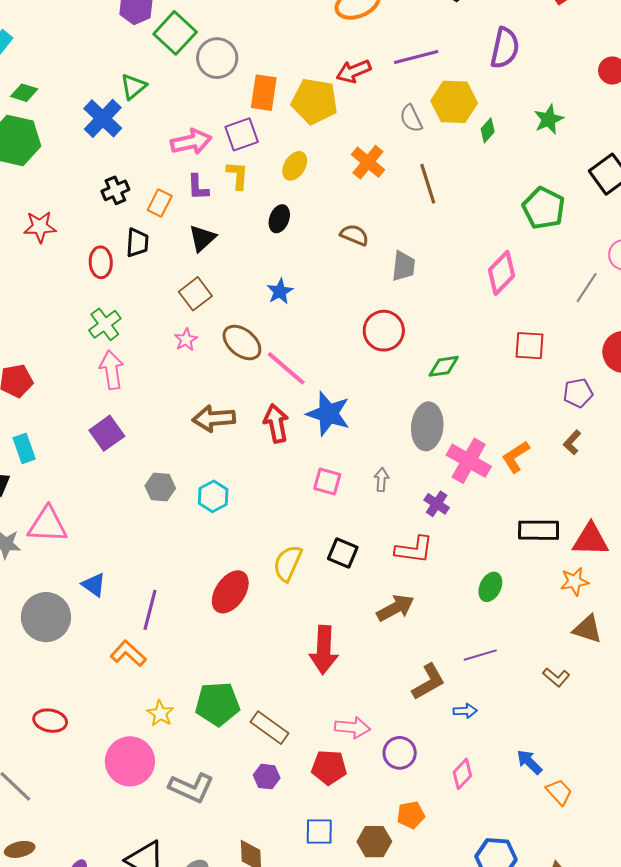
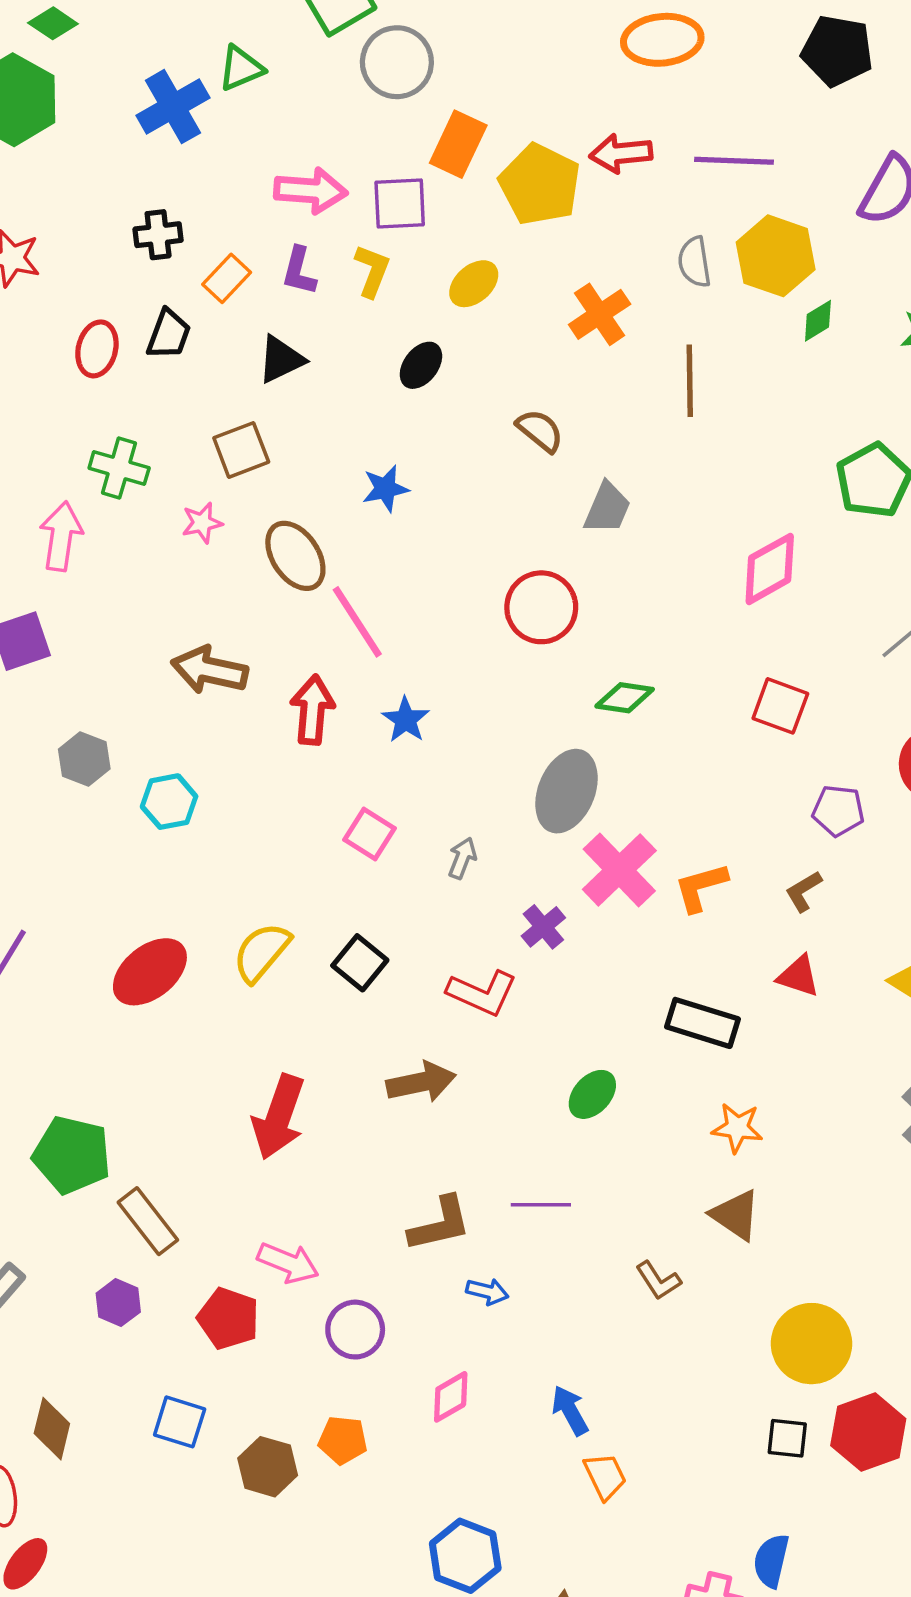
green cross: (105, 324) -> (119, 468), moved, turned 36
blue star: (328, 414) -> (406, 720), size x0.6
red triangle: (591, 540) -> (798, 976), moved, size x0.7

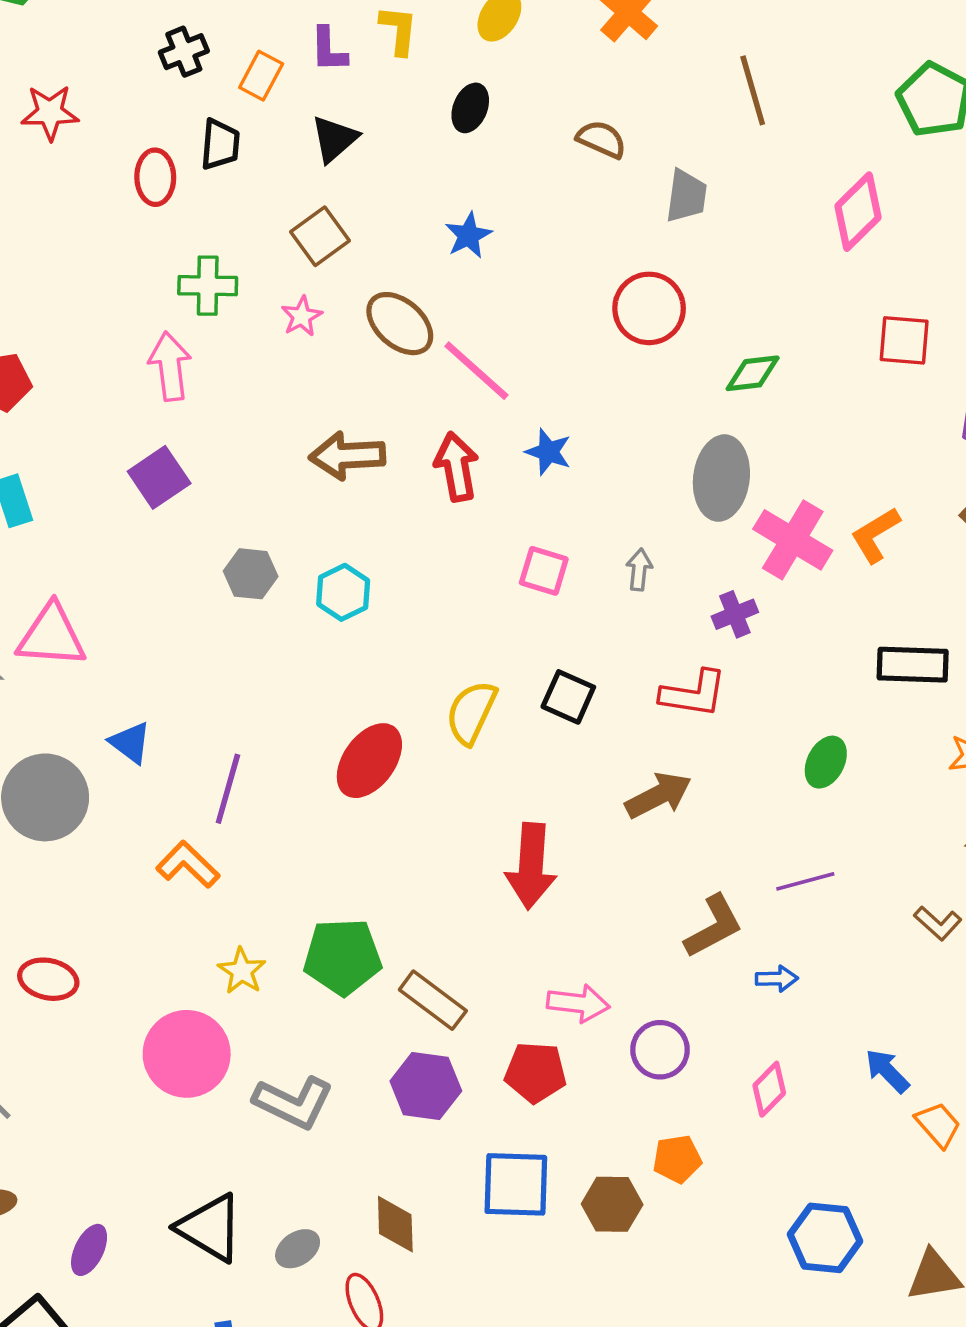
brown line: (690, 381) -> (753, 90), moved
purple cross: (543, 927) -> (735, 614), turned 33
purple hexagon: (118, 1303) -> (426, 1086), size x1.5
blue square: (180, 1422) -> (516, 1184), size x1.4

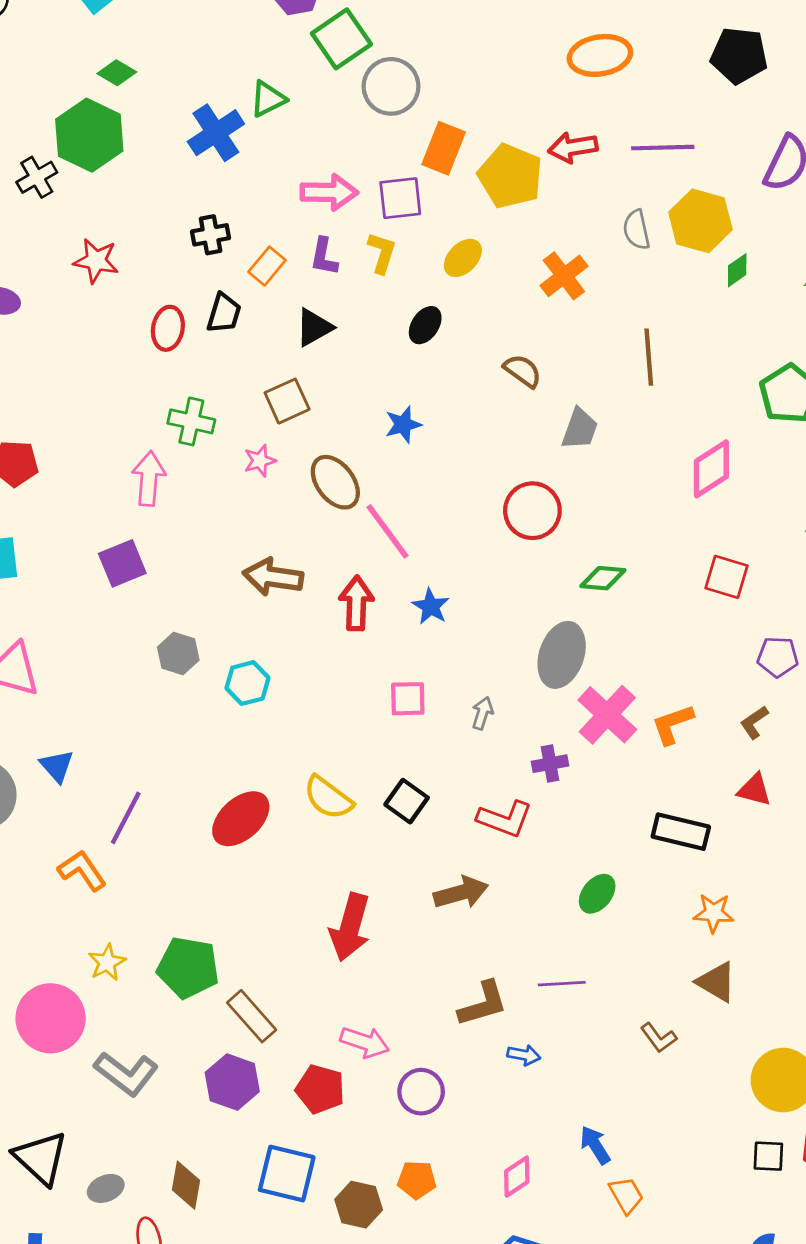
pink square: (544, 571) -> (408, 699), turned -30
yellow semicircle: (471, 713) -> (328, 798), turned -90
pink diamond: (769, 1089) -> (517, 1177), moved

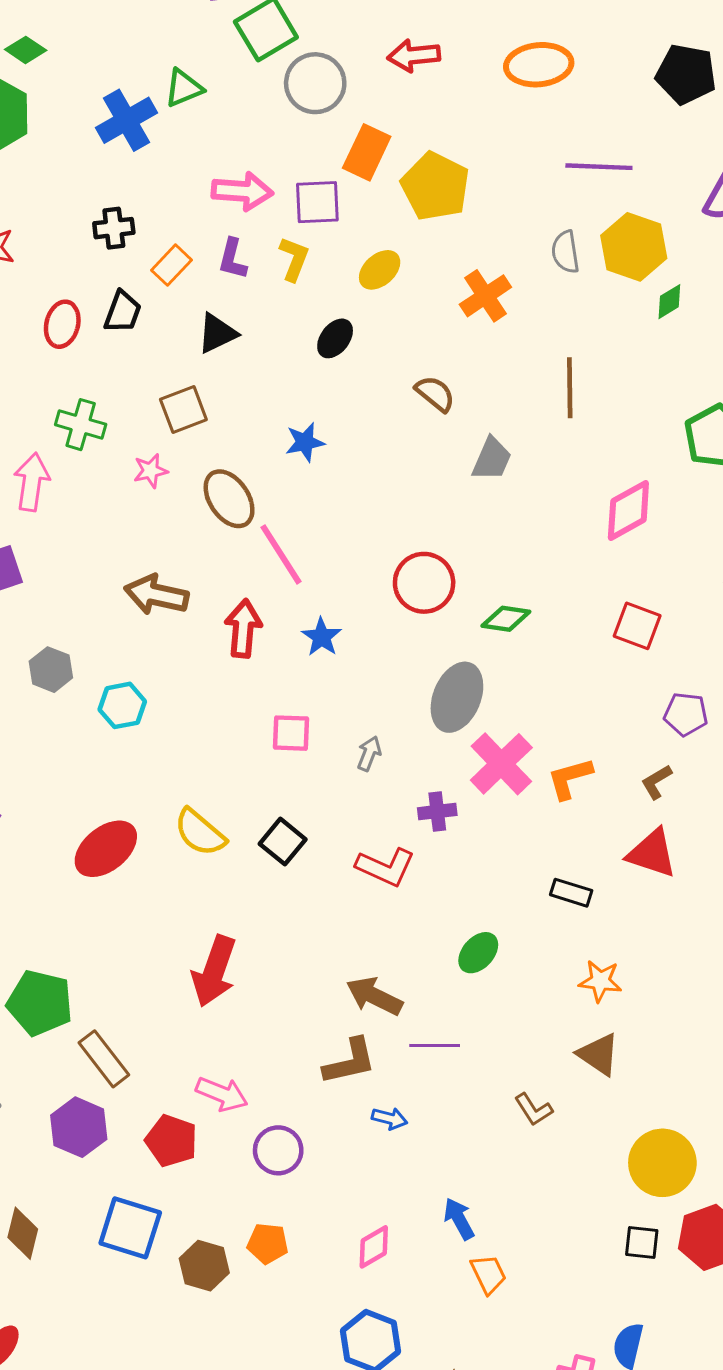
red arrow: (573, 147) -> (414, 56), moved
red circle: (532, 511) -> (424, 583), moved
red triangle: (754, 790) -> (652, 853), size x1.4
black rectangle: (681, 832) -> (571, 893), size x0.7
brown arrow: (461, 893) -> (374, 996), moved, turned -142

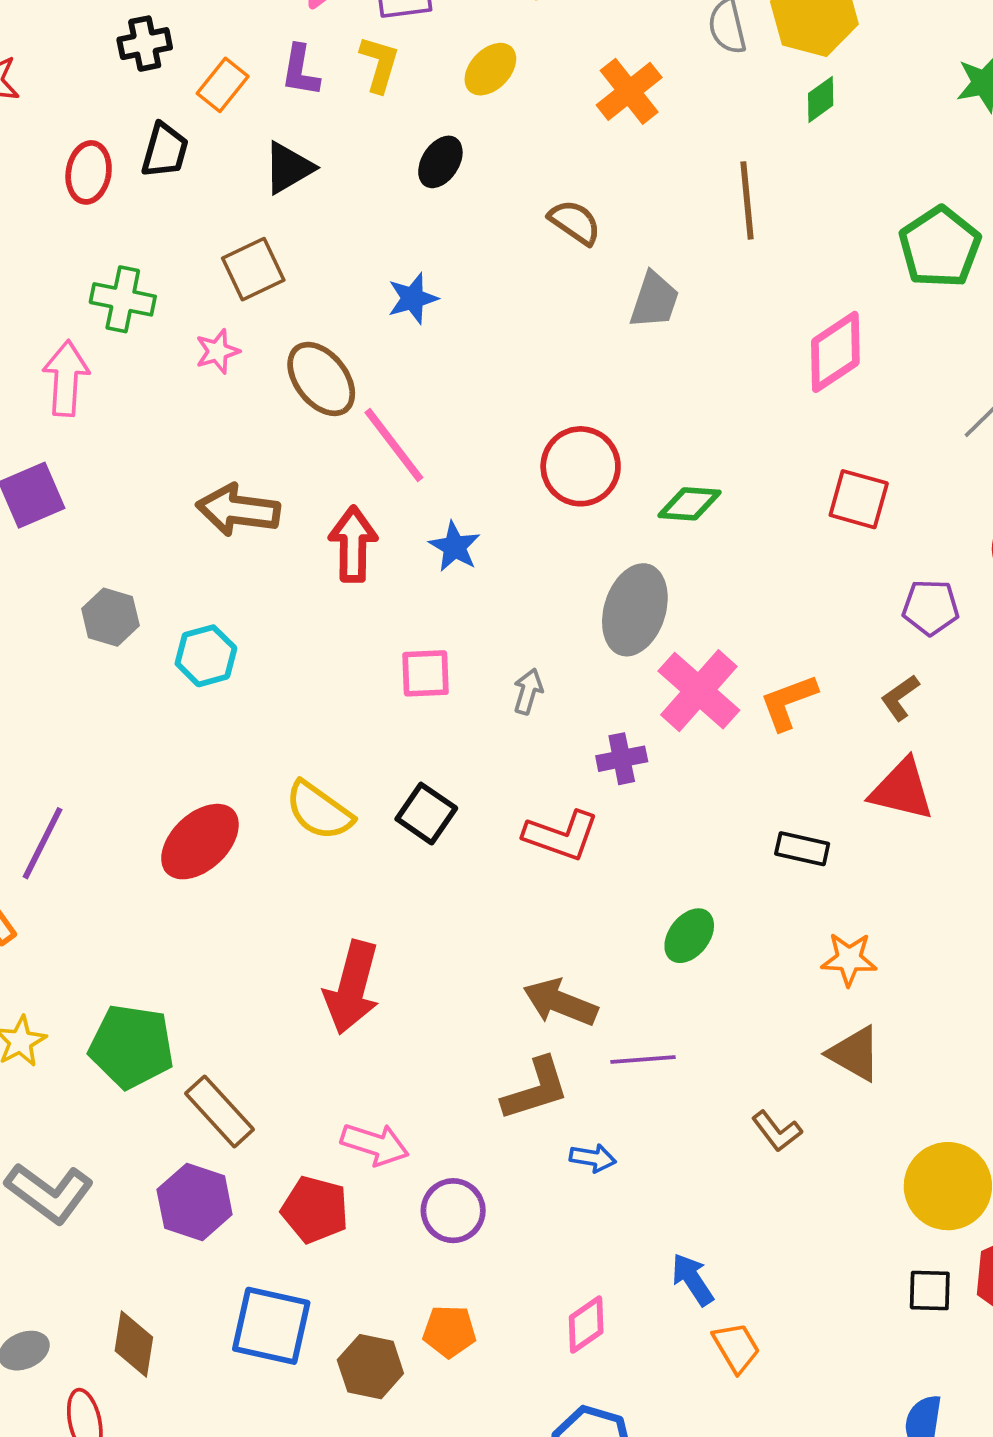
green diamond: (669, 302) -> (821, 99), moved

